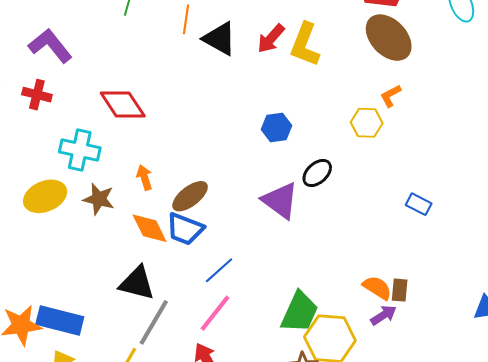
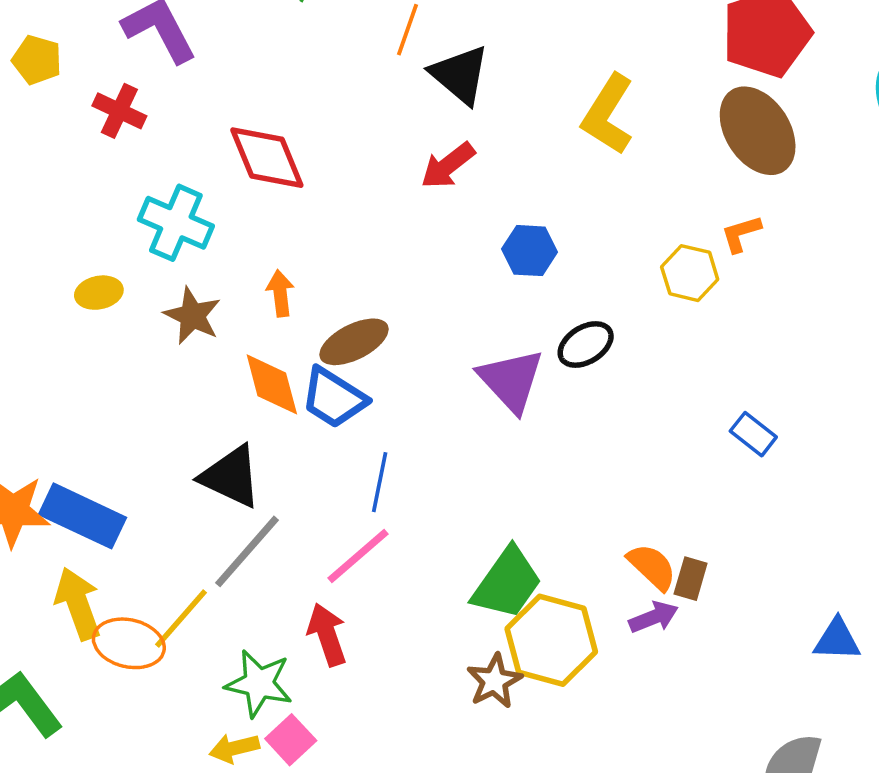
red arrow: (271, 39) -> (448, 165), moved
yellow ellipse: (45, 196) -> (99, 293), size x0.6
blue line: (219, 270) -> (380, 482), turned -48

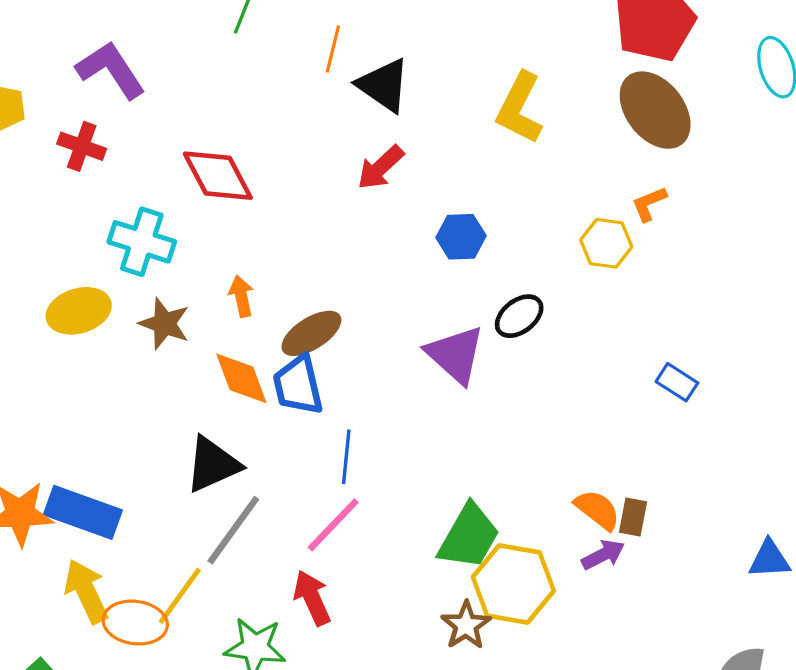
yellow ellipse: (99, 293) -> (79, 311), size x1.5
blue trapezoid: (334, 398) -> (298, 385), turned 50
black triangle: (231, 477) -> (213, 464), turned -44

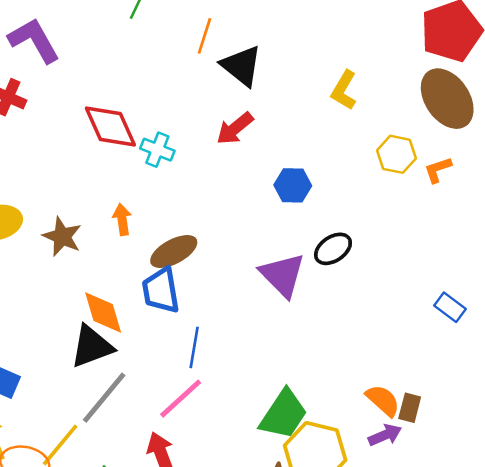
yellow L-shape: (520, 108) -> (344, 90), size x0.7
cyan cross: (142, 242) -> (157, 150), moved, size x0.7
yellow hexagon: (606, 243) -> (397, 154), moved
orange diamond: (241, 378) -> (103, 312), moved

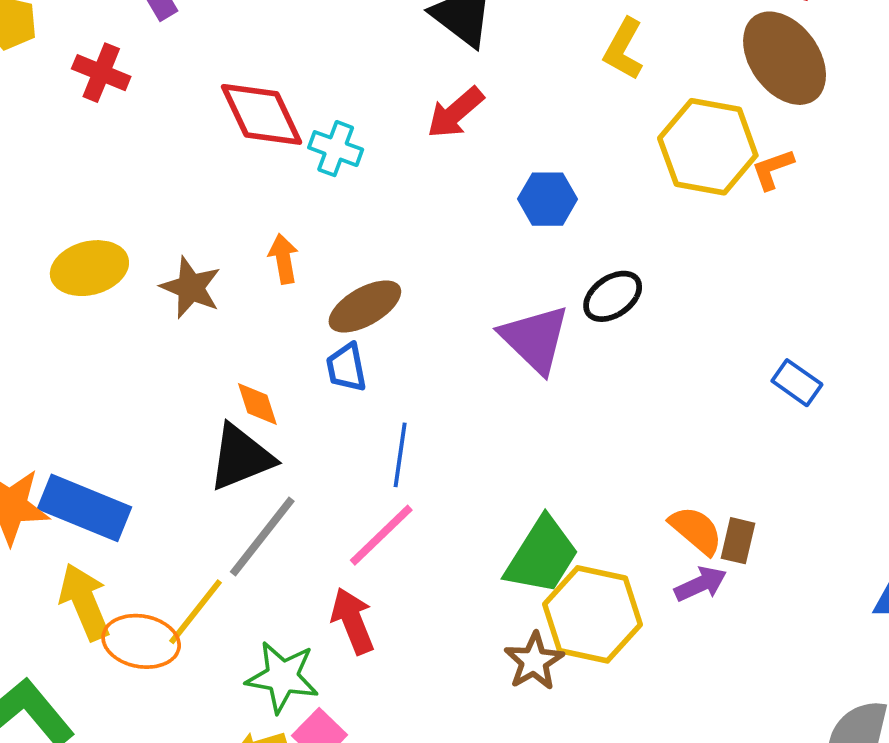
yellow hexagon: (397, 154) -> (708, 147), size x1.6
blue trapezoid: (161, 290) -> (346, 367), size x0.7
orange diamond: (103, 312) -> (257, 404), size x0.7

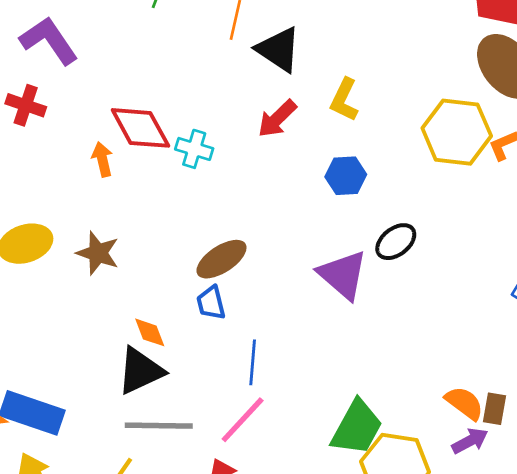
yellow L-shape: (624, 49) -> (344, 100), moved
orange arrow: (283, 259) -> (102, 159), moved
gray line: (262, 536) -> (159, 426), turned 56

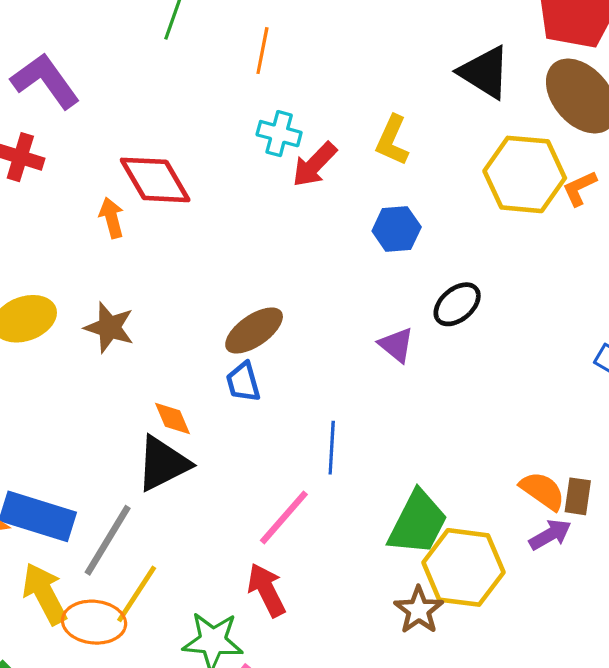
black triangle: (279, 49) -> (485, 72), moved
cyan cross: (194, 149) -> (279, 134), moved
purple triangle: (343, 275) -> (396, 345), size x0.6
blue line: (253, 362) -> (332, 448), moved
gray line: (159, 426) -> (108, 540), moved, turned -58

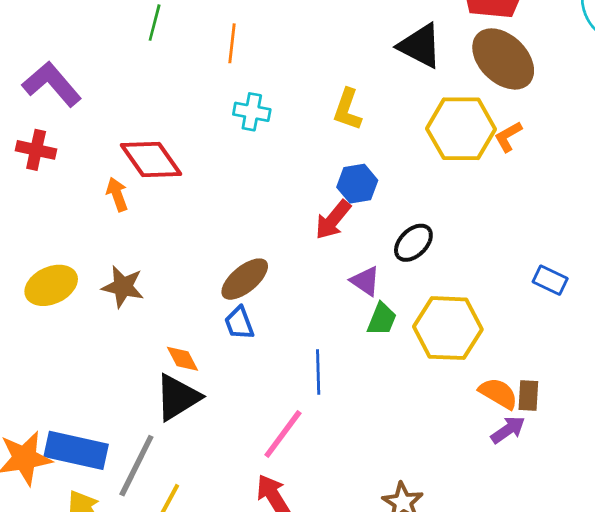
red arrow: (314, 165) -> (333, 220), moved
green trapezoid: (418, 523) -> (382, 319), moved, size x0.6
yellow hexagon: (463, 567) -> (448, 328), moved

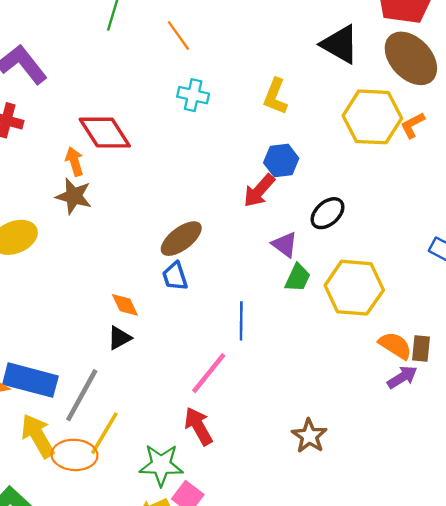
orange line: (232, 43) -> (178, 35), turned -44
brown star: (123, 287) -> (74, 196), moved
black triangle: (177, 397) -> (119, 338), size x0.6

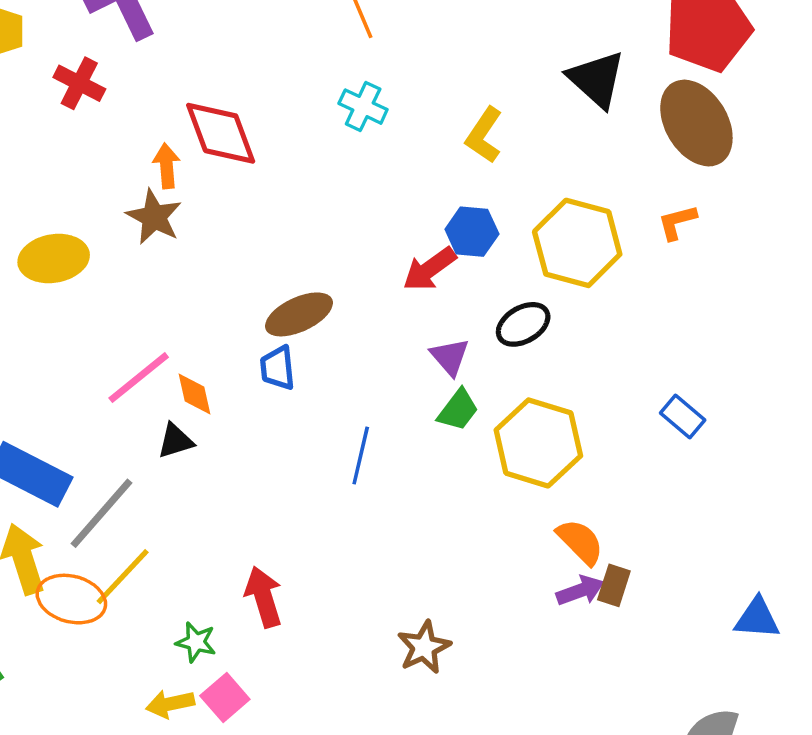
yellow hexagon: (372, 117) -> (577, 243), moved
brown rectangle: (421, 348) -> (614, 585), moved
pink line: (209, 373) -> (139, 378), moved
green star: (161, 465) -> (196, 642), size x0.6

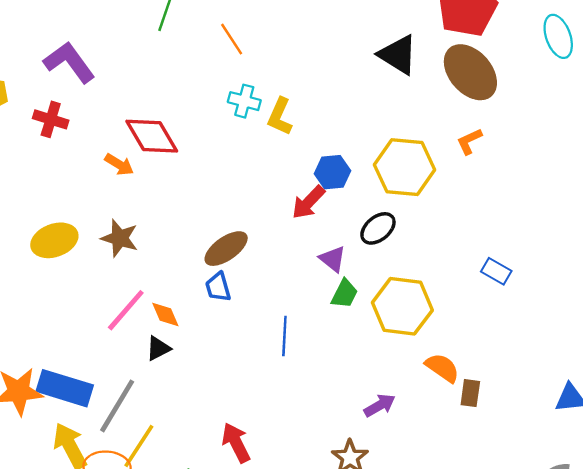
yellow L-shape: (484, 135) -> (280, 116), moved
orange arrow: (167, 166) -> (119, 165), turned 136
brown star: (154, 217) -> (120, 238), moved
purple arrow: (580, 591) -> (380, 405), moved

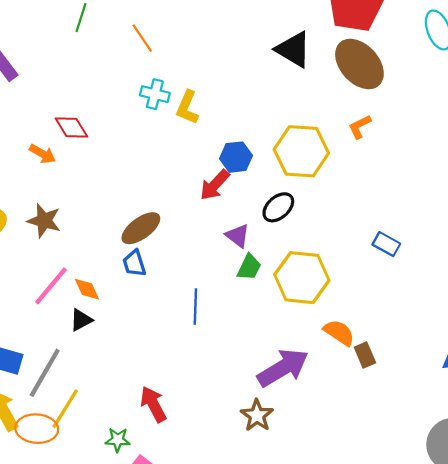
red diamond: (152, 136) -> (71, 128), size x0.7
brown rectangle: (470, 393) -> (365, 355), turned -30
purple arrow: (380, 405) -> (283, 368), size x1.8

